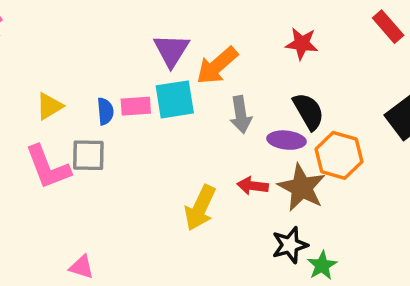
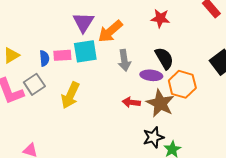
gray square: (88, 155) -> (34, 84), turned -35
yellow arrow: (200, 208) -> (70, 95), moved

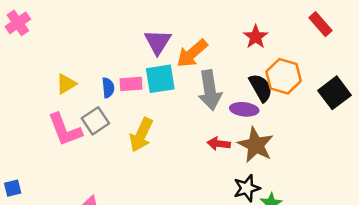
red star: (160, 18) -> (256, 37), turned 30
gray arrow: (124, 60) -> (210, 90), size x1.4
orange hexagon: (182, 84) -> (284, 76), moved

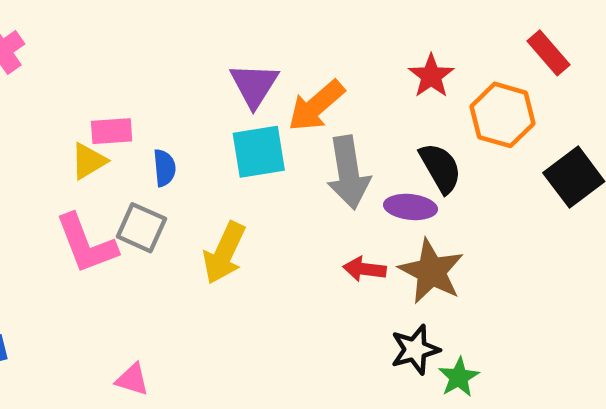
orange hexagon: (284, 76) -> (502, 115), moved
pink rectangle: (131, 84) -> (112, 131), moved
gray square: (95, 121) -> (141, 228), turned -32

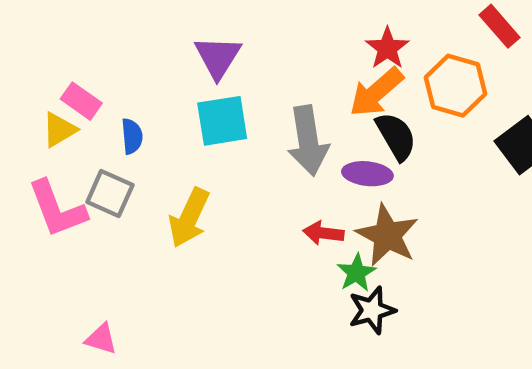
orange arrow: (316, 106) -> (376, 92), moved
pink rectangle: (112, 131) -> (81, 101), turned 39
green star: (459, 377) -> (356, 273), moved

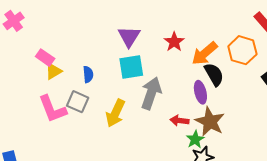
red star: (387, 48) -> (174, 42), moved
pink rectangle: (81, 101) -> (45, 58), moved
gray arrow: (308, 141) -> (151, 93), moved, turned -152
purple ellipse: (367, 174) -> (200, 92), turned 70

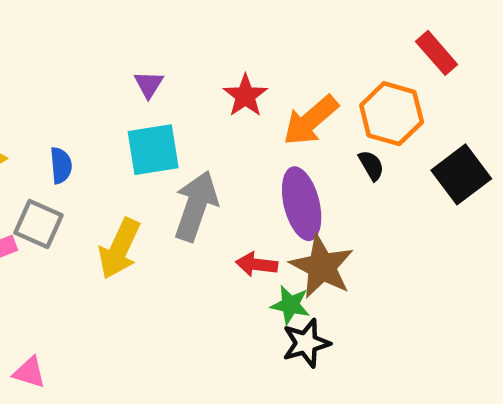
purple triangle: (129, 37) -> (149, 84), size x0.6
black semicircle: (214, 74) -> (371, 165), moved, size x0.6
purple ellipse: (200, 92) -> (302, 204), size x1.4
green star: (195, 139) -> (290, 305), turned -30

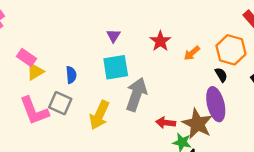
orange arrow: (311, 120) -> (192, 53), size x0.6
purple ellipse: (302, 204) -> (216, 104), moved

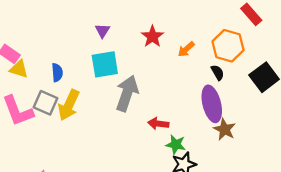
yellow triangle: (35, 72) -> (19, 69), turned 48
yellow arrow: (99, 115) -> (69, 105), moved
brown star: (197, 124) -> (225, 129), moved, size x0.7

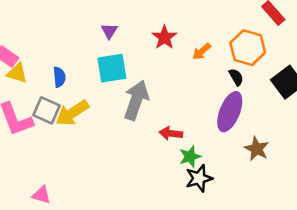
purple ellipse: (212, 104) -> (230, 112), turned 36
yellow arrow: (69, 105) -> (72, 113), turned 32
brown star: (225, 129) -> (257, 149), moved
green star: (176, 145) -> (190, 157), turned -30

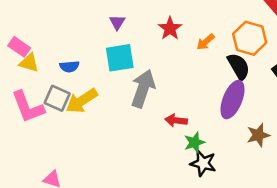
blue semicircle: (59, 77) -> (69, 66), turned 90
black semicircle: (236, 77) -> (239, 66), size x1.6
brown star: (257, 149) -> (258, 135), turned 30
black star: (199, 178) -> (203, 163), turned 30

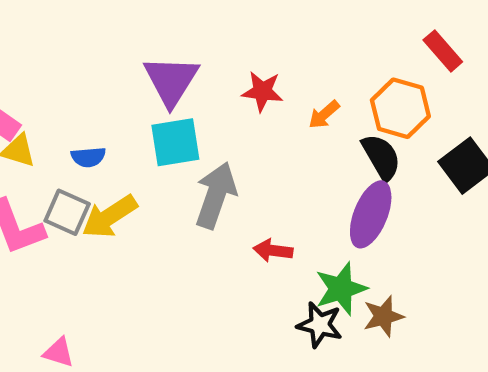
purple triangle: (117, 22) -> (171, 81), size x2.0
red star: (170, 28) -> (262, 91), turned -30
brown star: (258, 135) -> (383, 316), moved
green star: (194, 142) -> (341, 289), moved, size x1.4

